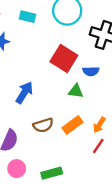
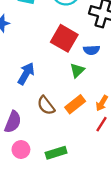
green triangle: (76, 91) -> (77, 70), turned -49
brown semicircle: (43, 125) -> (46, 105), turned 72

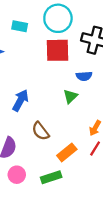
red square: (64, 38) -> (57, 50), moved, turned -30
orange rectangle: (75, 104) -> (67, 152), moved

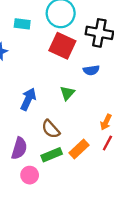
red square: (57, 50) -> (62, 46), turned 30
green triangle: (70, 96) -> (67, 93), moved
green rectangle: (51, 177) -> (52, 155), moved

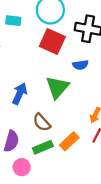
green triangle: (67, 93) -> (57, 87), size x1.6

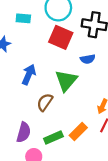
blue arrow: (20, 94) -> (29, 75), moved
brown semicircle: (42, 122) -> (45, 102), moved, turned 78

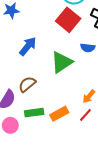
brown semicircle: (45, 102) -> (27, 84), moved

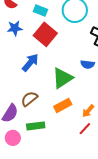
red square: (68, 20) -> (45, 34), moved
orange rectangle: (59, 114) -> (63, 105), moved

